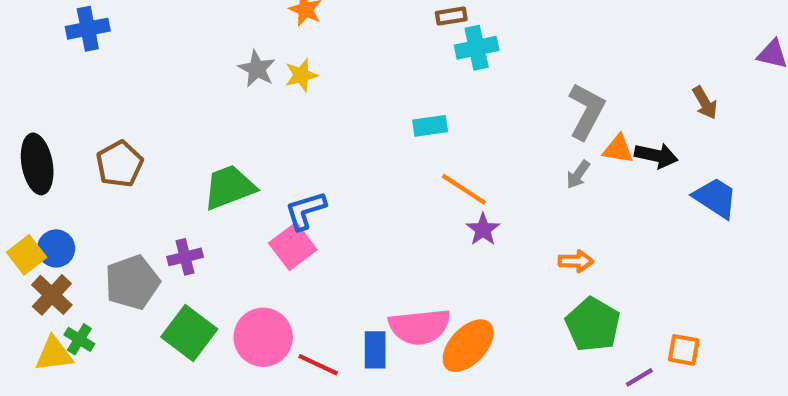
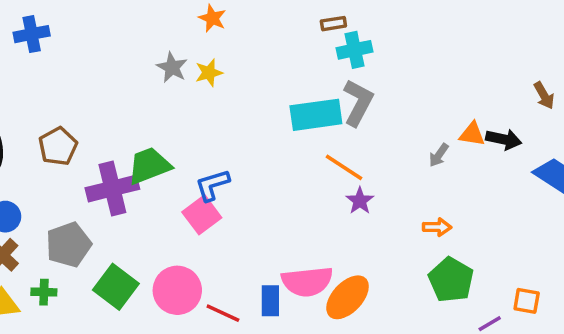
gray L-shape: (587, 111) -> (358, 103), moved
cyan rectangle: (430, 126) -> (316, 115), size x1.8
purple cross: (185, 257) -> (112, 188), moved, size x1.8
green cross: (79, 339) -> (44, 292), moved, turned -30

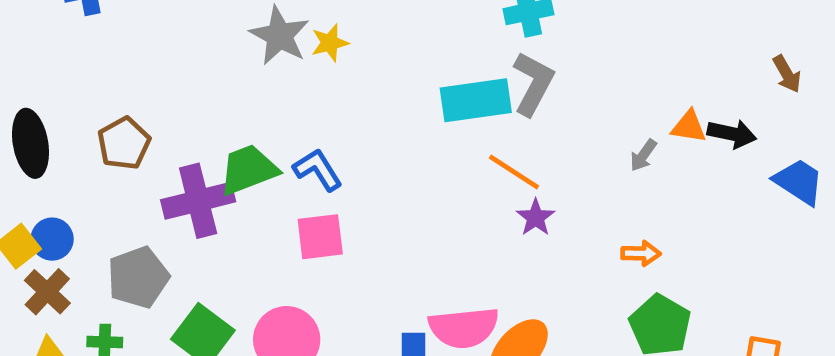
gray star: (172, 67) -> (279, 36), size x1.4
blue L-shape: (212, 185) -> (318, 170), moved, turned 75
pink square: (202, 215) -> (320, 237), turned 30

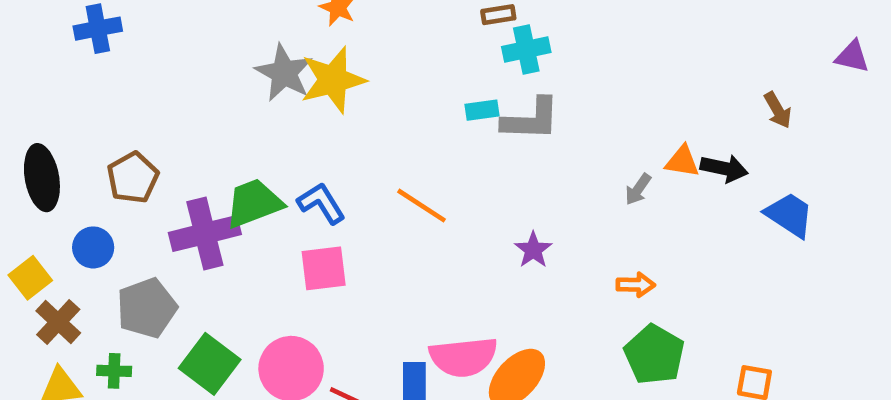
yellow star: (330, 43) -> (333, 80), size x1.8
gray L-shape: (533, 83) -> (531, 119), turned 64
cyan rectangle: (476, 100) -> (482, 110), moved, size x0.5
orange line: (514, 172) -> (421, 206), moved
blue circle: (52, 239) -> (93, 247), moved

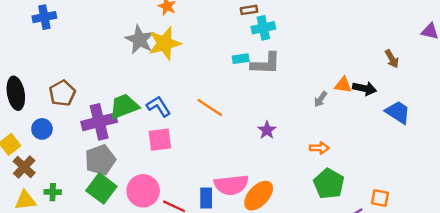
gray pentagon: (147, 308) -> (100, 160), moved

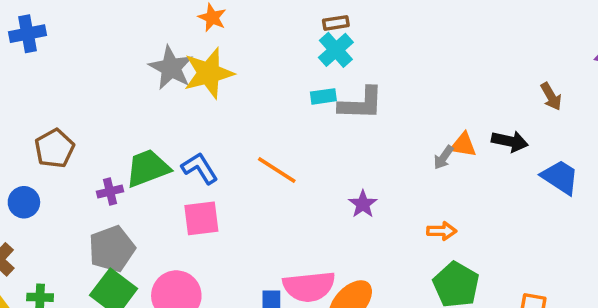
cyan cross: (263, 28) -> (336, 50), moved, turned -30
orange triangle: (343, 85) -> (463, 145), moved
purple cross: (99, 122) -> (110, 191), size x0.5

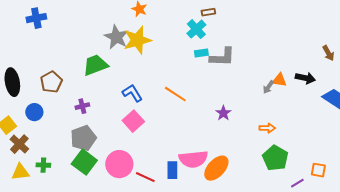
cyan cross: (336, 50) -> (196, 29), moved
green trapezoid: (148, 168) -> (95, 65), moved
pink square: (201, 218) -> (133, 121), turned -35

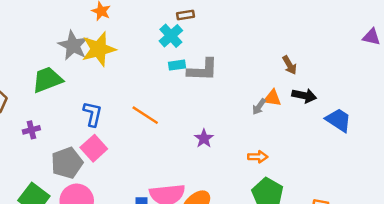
brown arrow: (328, 53) -> (290, 65), moved
blue L-shape: (132, 93) -> (93, 114), turned 45
gray pentagon: (83, 138) -> (67, 163), moved

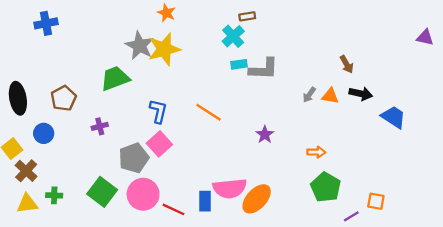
gray arrow: (259, 107) -> (309, 95), moved

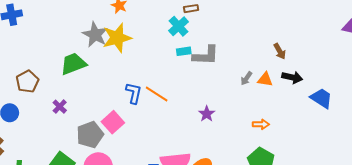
blue L-shape: (158, 111) -> (134, 93), moved
purple cross: (100, 126) -> (60, 107), turned -32
orange arrow: (316, 152) -> (261, 124), moved

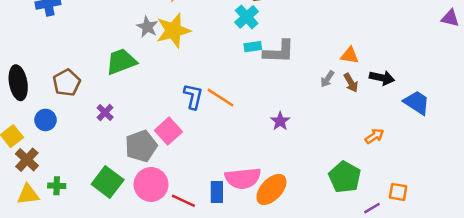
gray star: (95, 35) -> (147, 27), size x0.7
brown arrow: (280, 51) -> (351, 83), moved
orange triangle: (265, 79) -> (350, 55), moved
orange arrow: (261, 124) -> (374, 136), moved, turned -35

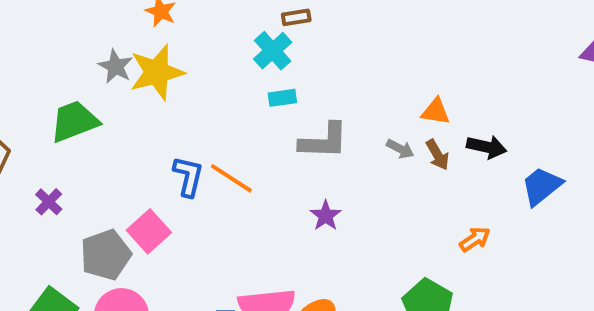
gray L-shape: (279, 52) -> (324, 141), moved
gray arrow: (327, 79) -> (400, 149), turned -98
blue trapezoid: (417, 103) -> (542, 186), turned -72

